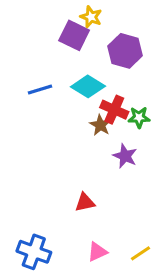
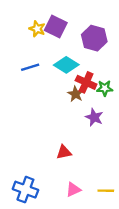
yellow star: (91, 17) -> (37, 29), moved
yellow line: (141, 253) -> (106, 191), turned 35

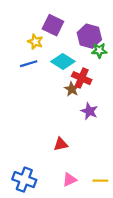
yellow star: (37, 29) -> (35, 42), moved
green star: (105, 88) -> (99, 50), moved

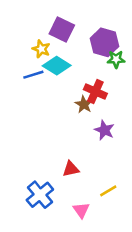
cyan diamond: (63, 61) -> (57, 66), moved
blue cross: (24, 180) -> (40, 195), moved, turned 30
pink triangle: (70, 180) -> (81, 210), turned -40
yellow line: (100, 181) -> (108, 191), moved, turned -32

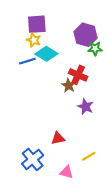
purple square: (62, 30) -> (37, 24), moved, turned -30
pink triangle: (81, 210) -> (66, 172), turned -40

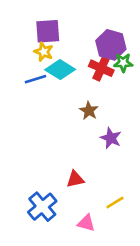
red cross: (78, 75) -> (101, 68), moved

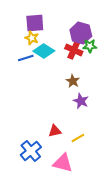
brown star: (89, 111) -> (73, 81), moved
yellow line: (115, 203) -> (78, 138), moved
pink triangle: (86, 223) -> (63, 163), size x1.5

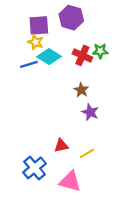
purple hexagon: (81, 33) -> (71, 18), moved

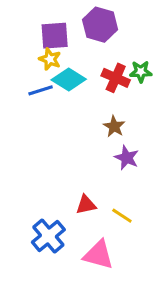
yellow line: (87, 153) -> (122, 216), turned 64

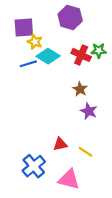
purple square: (55, 36) -> (24, 27), moved

